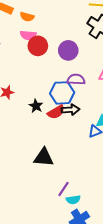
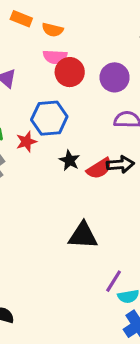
blue hexagon: (62, 93) -> (49, 118), moved

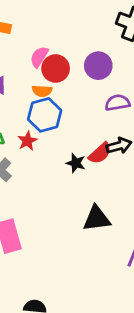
orange semicircle: (53, 30) -> (42, 91), moved
pink semicircle: (55, 57) -> (39, 57), turned 130
black star: (69, 160) -> (76, 163), moved

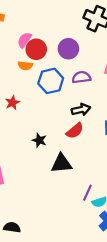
blue hexagon: (45, 115) -> (51, 81), moved
red semicircle: (100, 153) -> (75, 131), moved
black star: (76, 163) -> (39, 140), moved

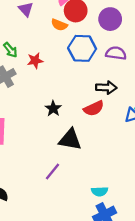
purple line: (87, 193) -> (52, 172), moved

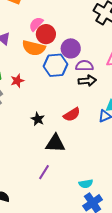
purple circle: (110, 19) -> (71, 48), moved
orange semicircle: (59, 25) -> (34, 48), size x1.6
black arrow: (106, 88) -> (87, 81), moved

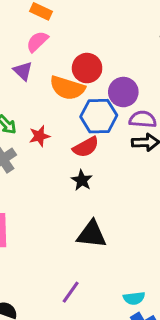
pink semicircle: (36, 24) -> (37, 42), moved
red semicircle: (72, 114) -> (86, 147), moved
black star: (38, 119) -> (82, 180), moved
purple line: (44, 172) -> (71, 292), moved

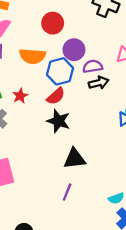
red circle: (87, 68) -> (53, 23), moved
black star: (82, 180) -> (58, 121), size x1.5
purple line: (71, 292) -> (67, 192), moved

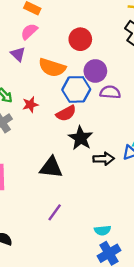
black arrow: (99, 83) -> (104, 159), moved
black star: (58, 121) -> (81, 138), moved
black triangle: (75, 159) -> (51, 167), moved

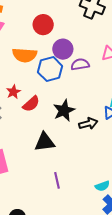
red semicircle: (66, 113) -> (31, 104), moved
black star: (81, 138) -> (64, 110), turned 30
purple line: (55, 212) -> (57, 180), turned -35

